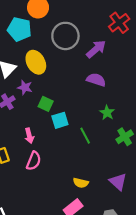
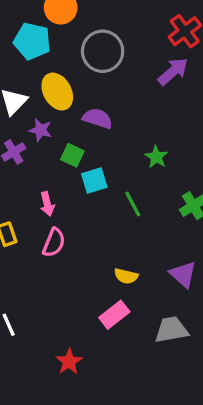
purple arrow: (96, 49) -> (173, 71), moved
purple semicircle: (96, 80) -> (98, 118), moved
green star: (107, 113) -> (156, 157), moved

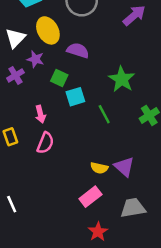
green star: (156, 157) -> (122, 79), size x1.5
purple triangle: (183, 274) -> (124, 167), moved
red star: (69, 362) -> (98, 232), moved

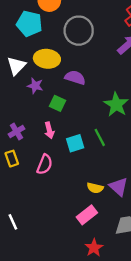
yellow ellipse: (48, 30) -> (47, 59), turned -55
purple cross: (15, 75) -> (16, 132), moved
cyan square: (75, 97) -> (75, 143), moved
pink arrow: (40, 114) -> (49, 130), moved

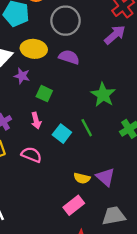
purple semicircle: (75, 78) -> (69, 57), moved
cyan square: (75, 143) -> (62, 134), turned -36
pink semicircle: (45, 164) -> (31, 155), turned -90

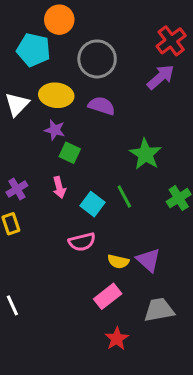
purple star: (22, 76) -> (55, 130), moved
pink semicircle: (31, 155) -> (82, 242), moved, turned 144

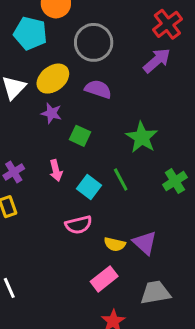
yellow ellipse: (56, 95) -> (53, 79), turned -44
green square: (70, 153) -> (80, 136), moved

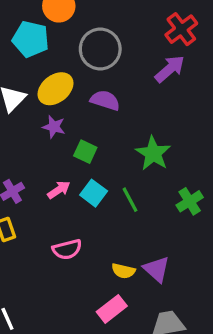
pink arrow: (56, 170) -> (59, 190), turned -110
cyan square: (89, 187) -> (94, 193), moved
pink semicircle: (79, 225) -> (67, 249), moved

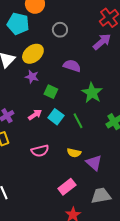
gray circle: (100, 49) -> (60, 30), size x0.6
purple semicircle: (105, 100) -> (72, 66), moved
yellow semicircle: (123, 271) -> (74, 153), moved

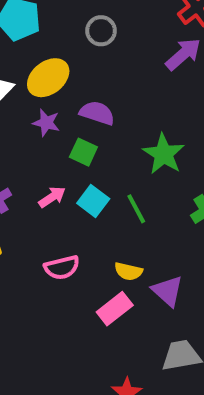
purple semicircle: (72, 66) -> (97, 113), moved
pink rectangle: (67, 187) -> (115, 309), moved

